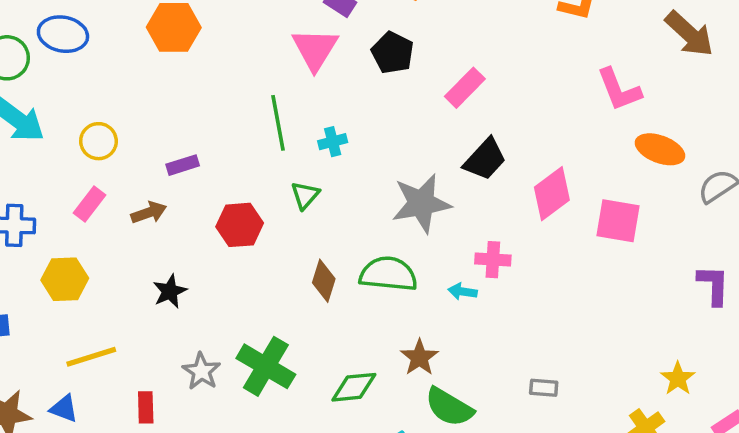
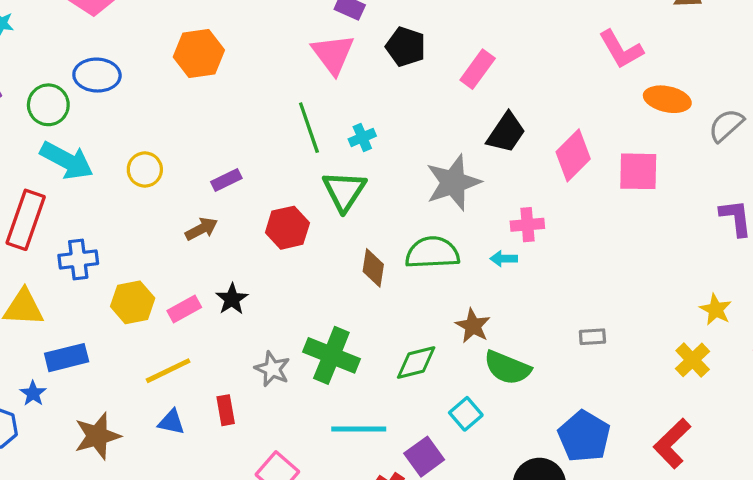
green triangle: (305, 195) -> (344, 191), size x1.6
pink rectangle: (89, 204) -> (184, 309), moved, turned 32
blue triangle: (64, 409) -> (171, 422), moved

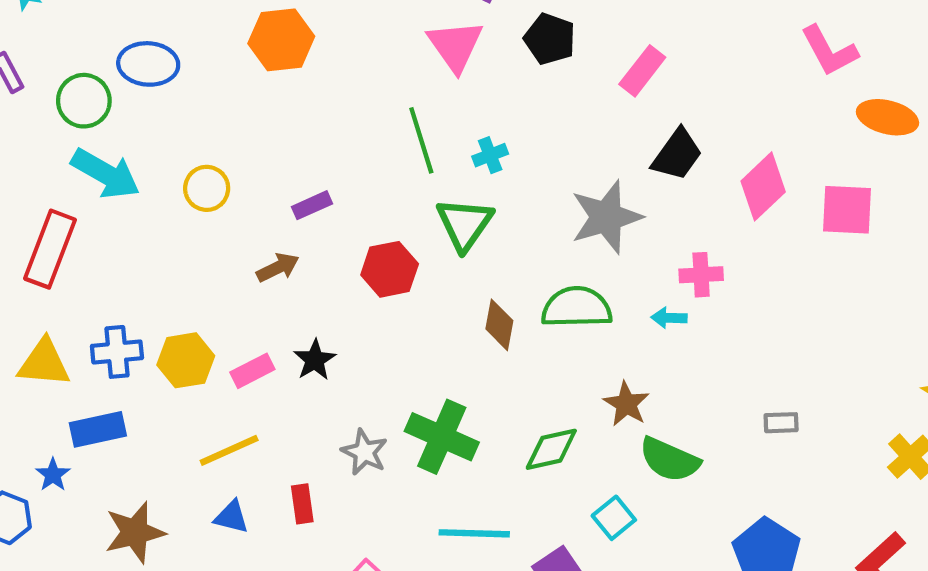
blue cross: (78, 259) -> (117, 352), moved

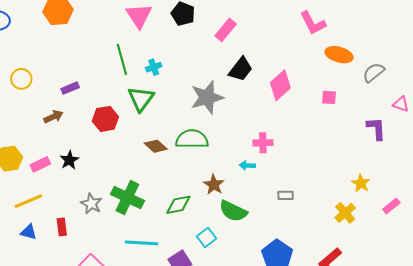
pink square: (847, 210) -> (329, 97), moved, size x0.6
pink cross: (701, 275) -> (263, 143), moved
cyan arrow: (669, 318) -> (247, 165), moved
brown diamond: (499, 325) -> (156, 146), turned -60

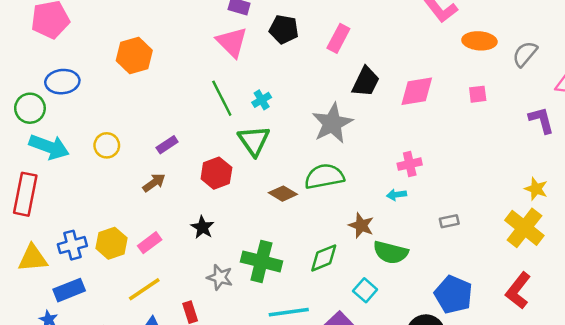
pink diamond: (280, 85) -> (417, 91), turned 44
black star: (69, 160) -> (202, 227), moved
yellow cross: (345, 213) -> (524, 228), size x1.5

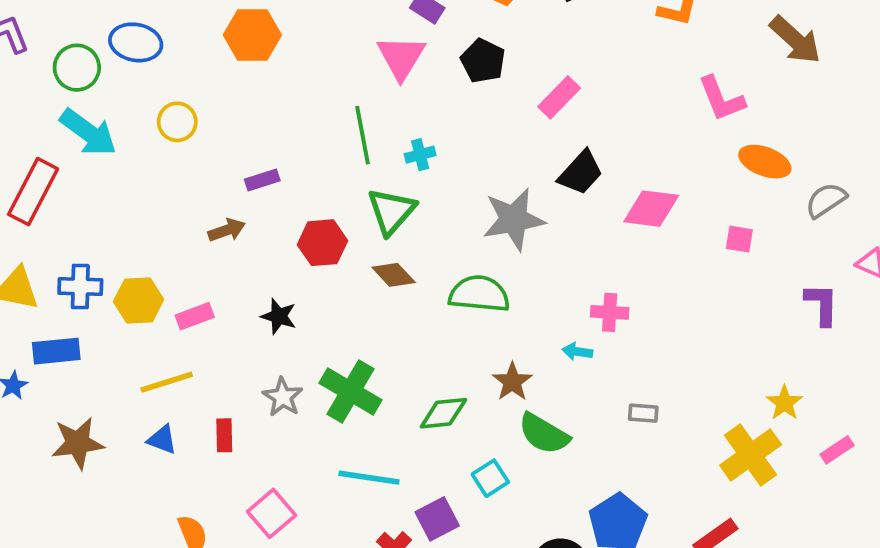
yellow circle: (107, 145) -> (177, 122), moved
brown diamond: (283, 194) -> (394, 275), moved
black star: (202, 227) -> (279, 316), turned -30

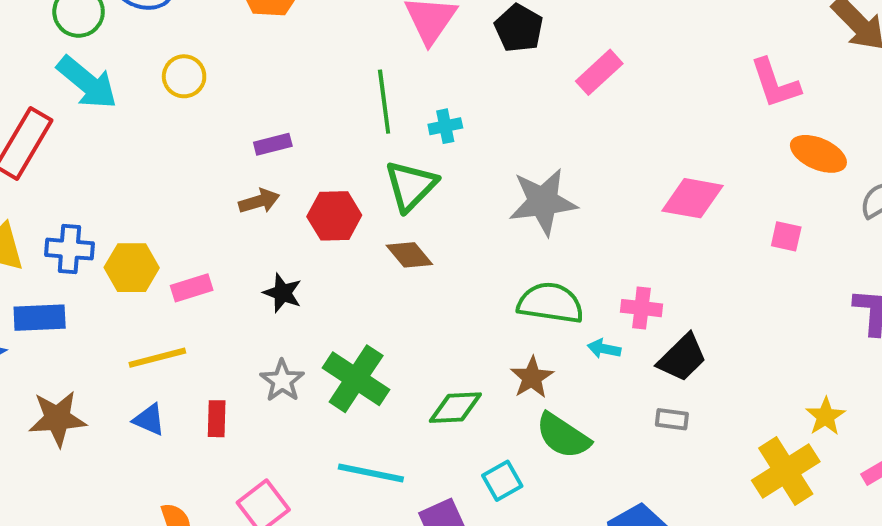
black trapezoid: (581, 173) -> (682, 358), moved
brown arrow: (227, 230) -> (259, 201), moved
green semicircle: (479, 294) -> (550, 303), moved

